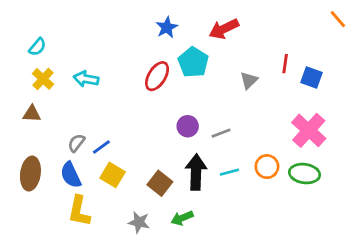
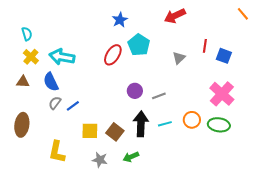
red arrow: (224, 29) -> (175, 16), moved
cyan semicircle: (37, 47) -> (27, 34), turned -56
cyan arrow: (86, 79) -> (62, 57), size x1.4
blue semicircle: (71, 175) -> (51, 82), moved
yellow square: (113, 175) -> (90, 131), moved, turned -30

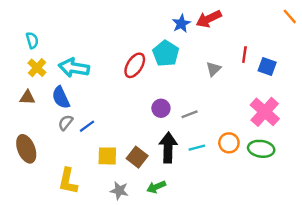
blue star: (120, 20) -> (181, 24), moved
brown ellipse: (22, 125) -> (26, 149), turned -30

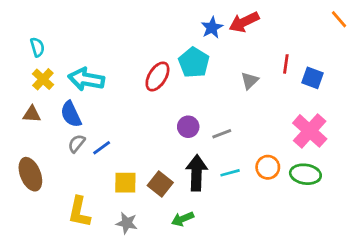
gray star: (119, 191) -> (127, 223), moved

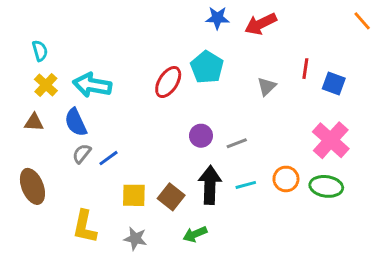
blue star: (212, 28) -> (217, 18), moved, turned 30

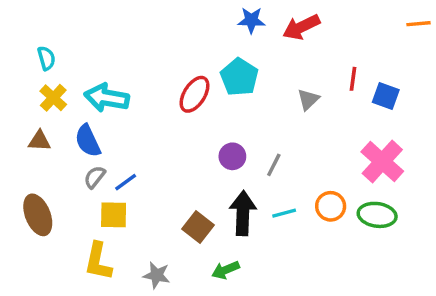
orange line: (362, 21) -> (418, 24), turned -54
gray line: (237, 143) -> (274, 165), turned -42
yellow square: (134, 195) -> (114, 215), moved

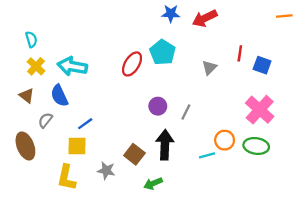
brown triangle: (39, 141) -> (27, 96), turned 35
gray semicircle: (95, 177) -> (45, 120), moved
cyan line: (284, 213) -> (207, 155), moved
gray star: (157, 275) -> (106, 171), moved

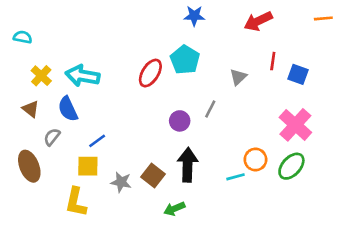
red arrow: (205, 18) -> (258, 21), moved
cyan semicircle: (31, 39) -> (23, 37), moved, turned -63
gray line: (186, 112) -> (210, 109), moved
green ellipse: (256, 146) -> (291, 166), turned -55
gray star: (106, 171) -> (121, 182), moved

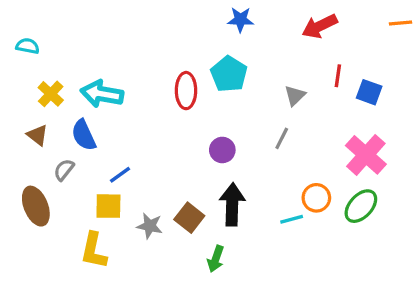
red ellipse: (150, 73) -> (186, 91), turned -32
gray line: (210, 109) -> (282, 138), moved
green arrow: (174, 209) -> (216, 259), turned -48

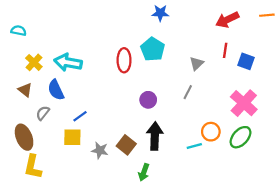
red arrow: (320, 26) -> (227, 20), moved
yellow L-shape: (94, 251) -> (33, 167), moved

